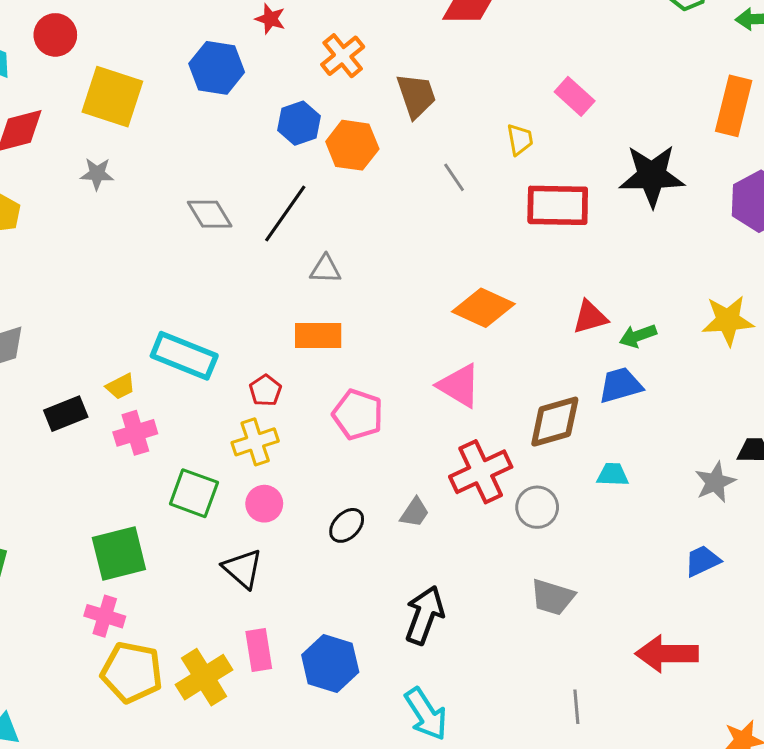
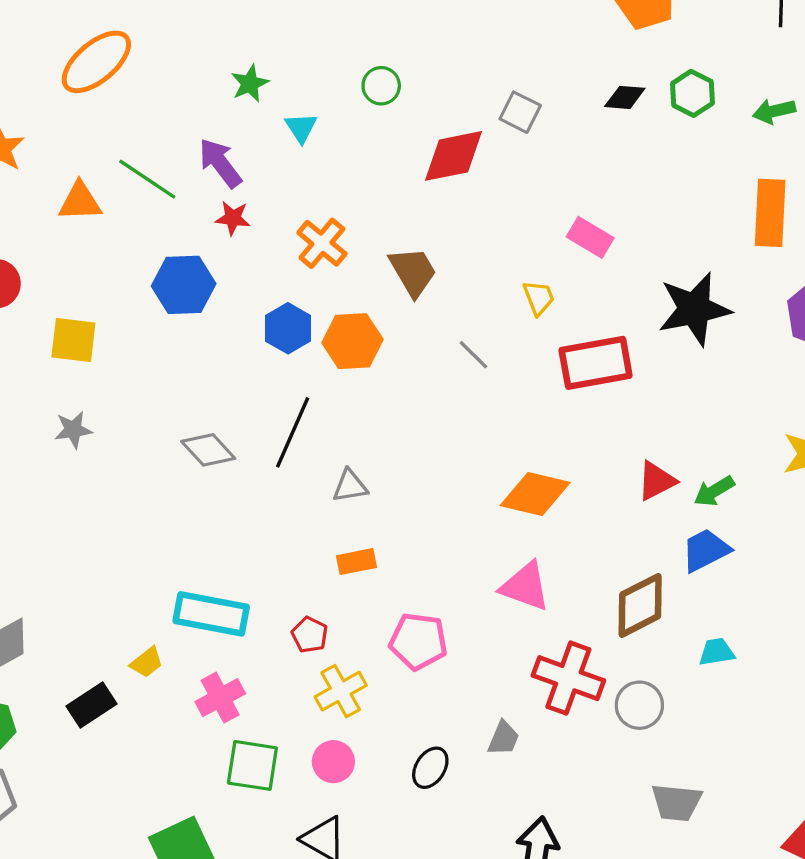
yellow square: (112, 97) -> (73, 340), size x0.7
orange rectangle: (318, 335) -> (356, 562), size x0.7
pink cross: (135, 433) -> (220, 698), moved
yellow cross: (255, 442) -> (341, 691), moved
red cross: (481, 472) -> (568, 678), turned -34

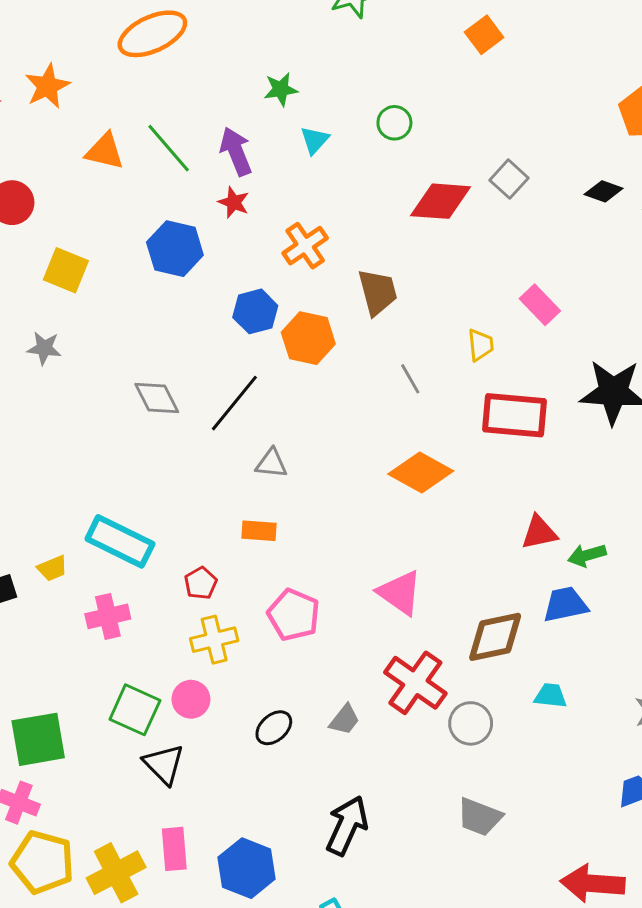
orange diamond: (535, 494) -> (421, 472), moved
green square: (252, 765) -> (135, 710), moved

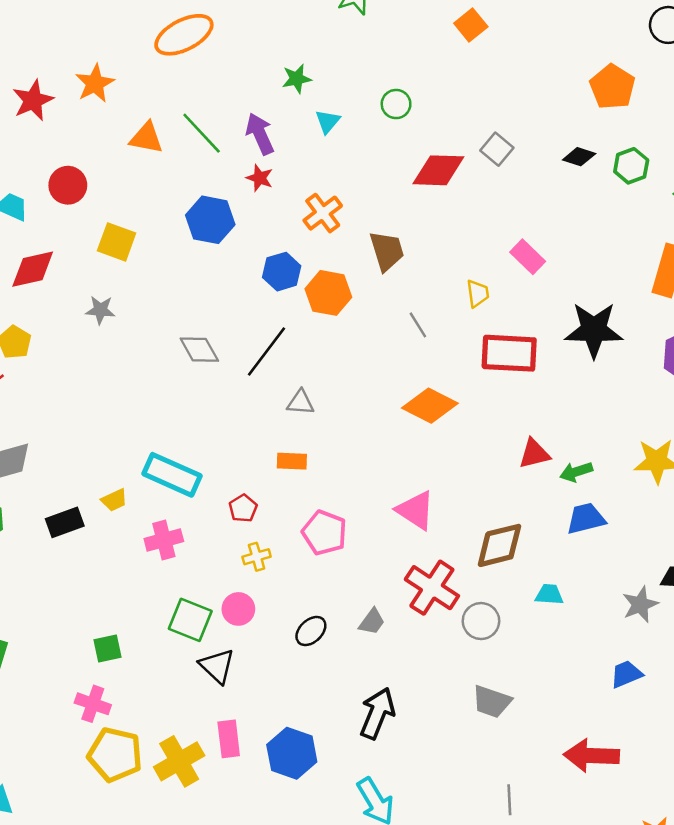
blue trapezoid: (565, 605) -> (586, 519), moved
yellow cross: (214, 640) -> (257, 557), size x0.7
green square: (38, 739) -> (107, 649), size x0.6

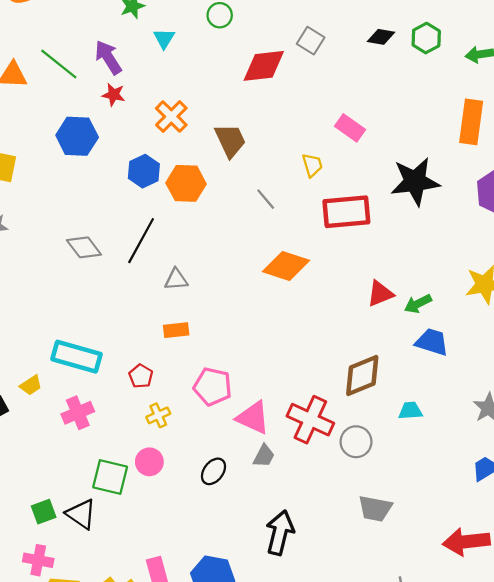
pink triangle: (416, 510) -> (253, 418), moved
blue trapezoid: (586, 519) -> (432, 342), turned 40
black triangle: (217, 666) -> (81, 514), moved

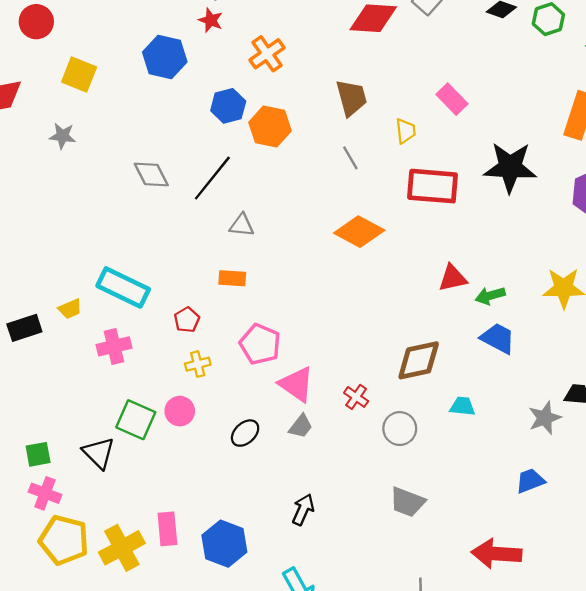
brown trapezoid: (230, 141) -> (351, 98), moved
red cross: (310, 420) -> (356, 397), size x0.5
green square: (44, 512) -> (38, 454), moved
black arrow: (280, 533) -> (303, 510), size x0.7

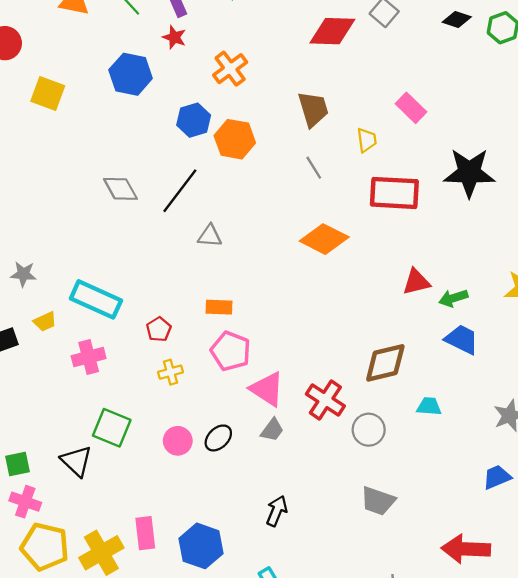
gray star: (62, 136) -> (23, 274), moved
orange rectangle: (232, 278) -> (219, 307), moved
red cross: (356, 397) -> (325, 400), size x1.6
pink circle: (180, 411) -> (178, 441), moved

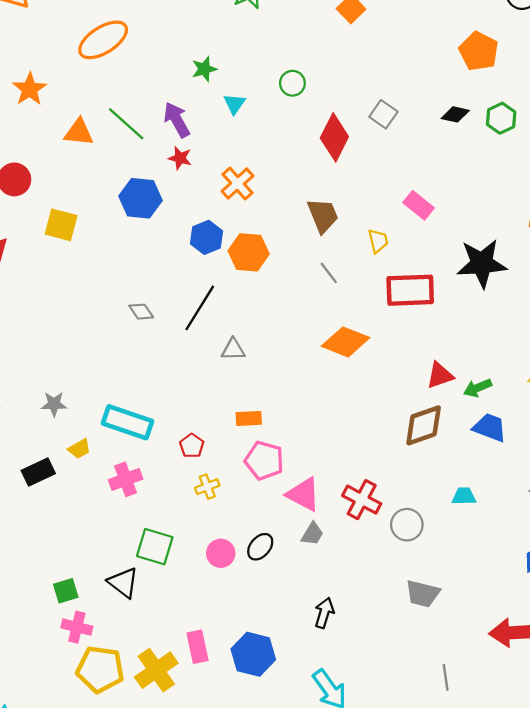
red diamond: (332, 31) -> (334, 137), turned -60
gray diamond: (120, 189) -> (141, 312), size x0.7
brown diamond: (385, 363) -> (424, 425), moved

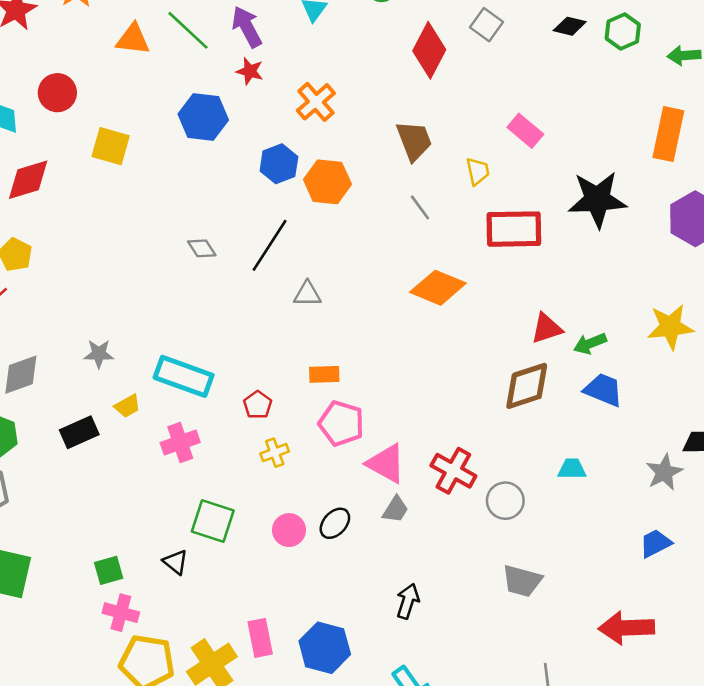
black triangle: (123, 583) -> (175, 562), size x0.7

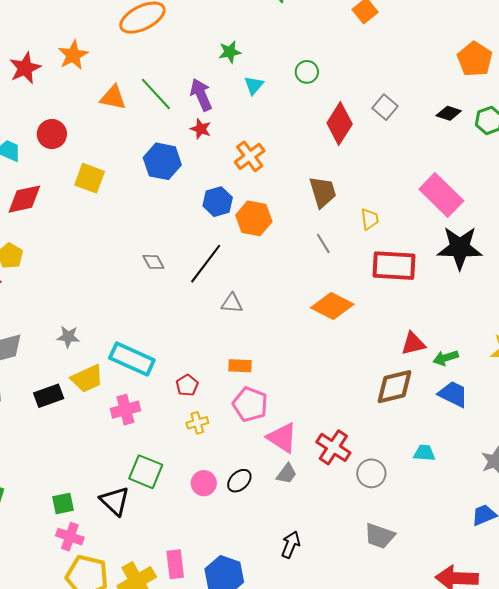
pink rectangle: (525, 131) -> (441, 195), moved, size x1.6
yellow trapezoid: (127, 406) -> (87, 378), size x1.6
black triangle: (175, 562) -> (115, 501), size x1.5

